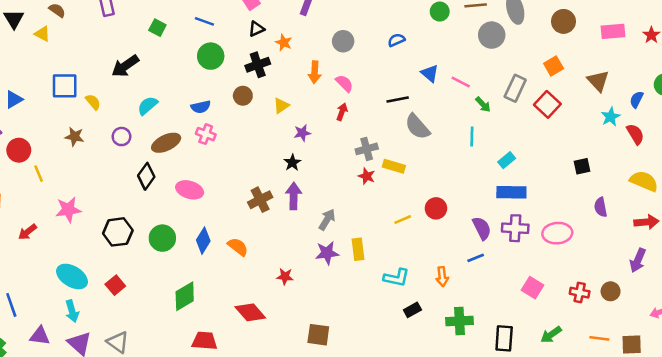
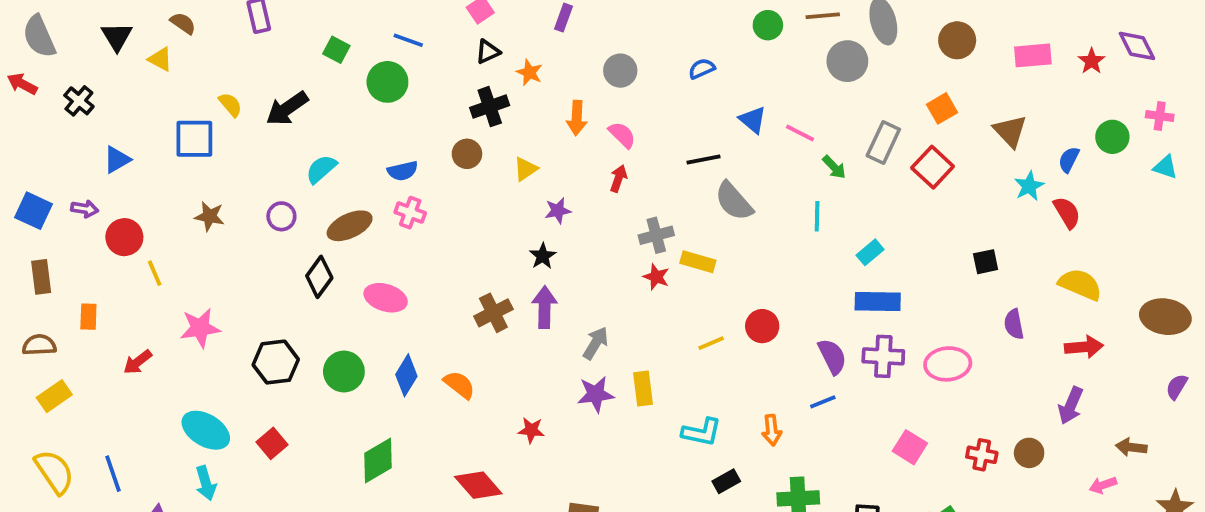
green circle: (211, 56) -> (387, 82), moved
yellow semicircle: (93, 102) -> (230, 105), moved

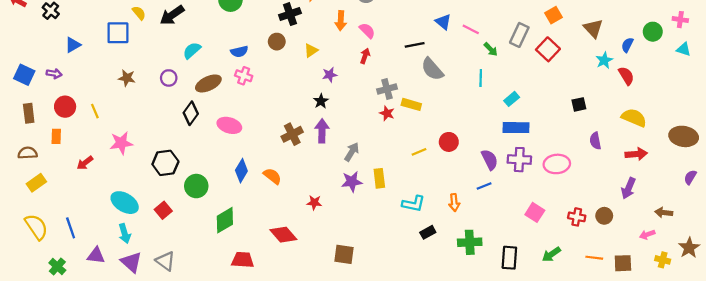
red circle: (124, 237) -> (65, 107), moved
green circle: (344, 372) -> (196, 186), moved

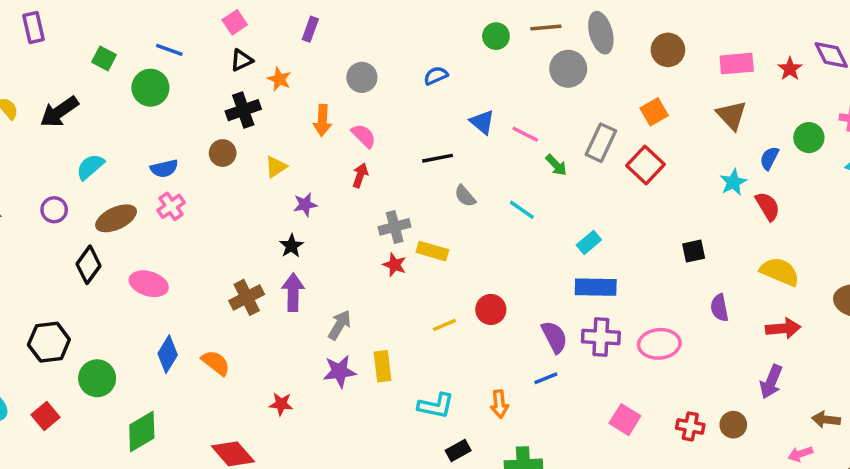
brown triangle: (593, 28) -> (732, 115), moved
gray semicircle: (432, 69) -> (465, 196), size x0.6
pink cross: (244, 76) -> (171, 206), turned 35
cyan line: (481, 78) -> (522, 210), moved, turned -56

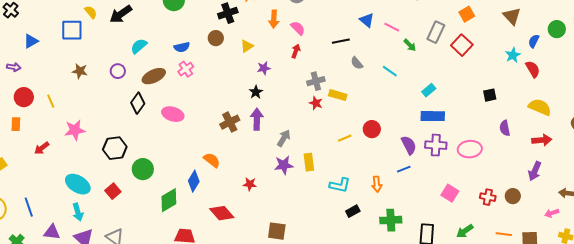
blue diamond: (168, 354) -> (194, 181), moved

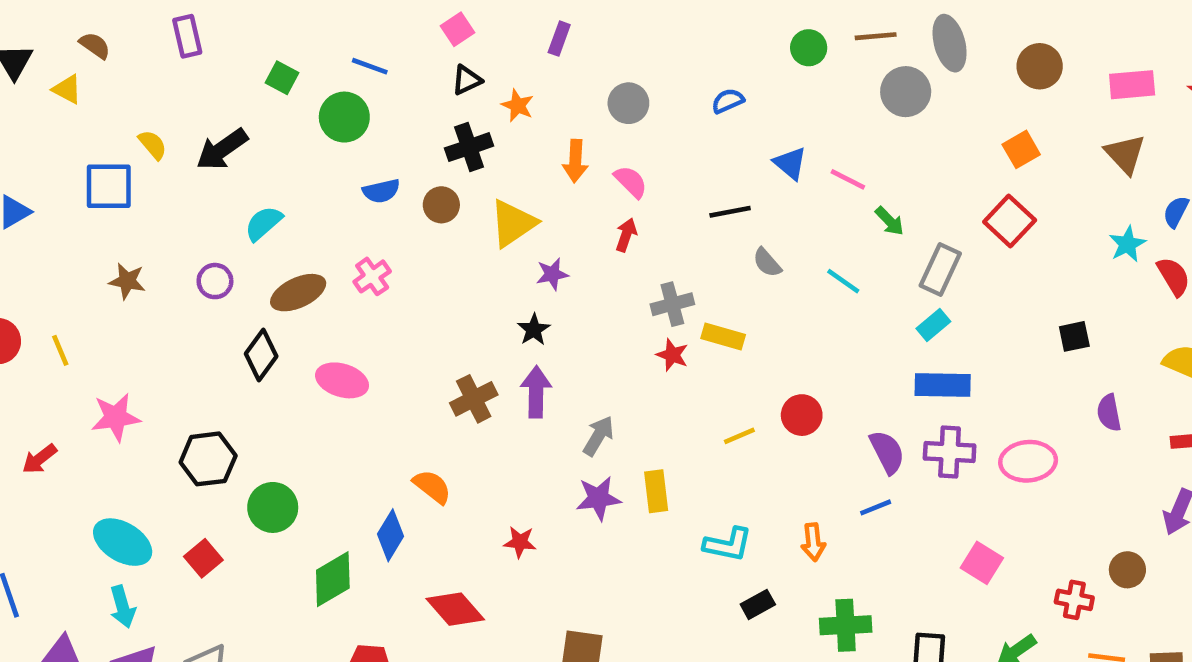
gray rectangle: (436, 32) -> (940, 270), moved
yellow triangle: (247, 46) -> (513, 223), size x1.6
blue semicircle: (182, 47) -> (381, 191), moved
red cross: (488, 197) -> (1074, 600), moved

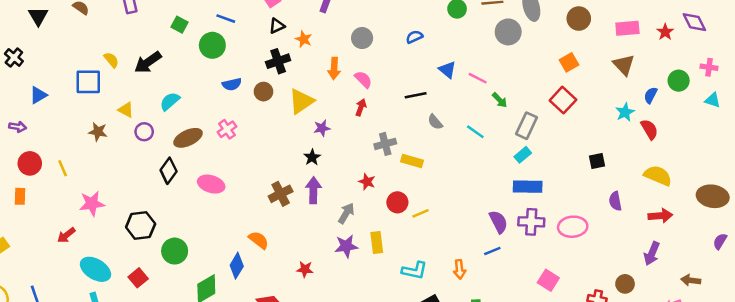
yellow triangle: (67, 89) -> (126, 110), moved
red star: (672, 355) -> (367, 182), moved
red circle: (802, 415) -> (397, 202), moved
red arrow: (39, 459) -> (66, 235), moved

